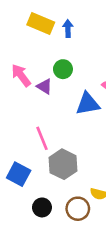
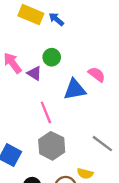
blue arrow: (68, 28) -> (56, 19), turned -49
pink line: (42, 138) -> (46, 112), moved

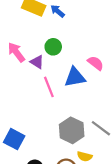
pink line: (46, 112) -> (49, 87), moved
gray hexagon: (52, 146) -> (72, 130), moved

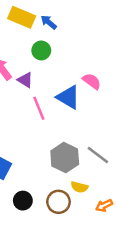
green circle: (53, 47) -> (41, 50), moved
blue triangle: (75, 77) -> (68, 97), turned 40

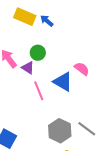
green circle: (41, 50) -> (38, 53), moved

